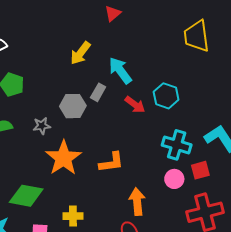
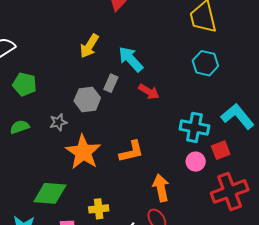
cyan hexagon: (166, 96) -> (205, 63), moved

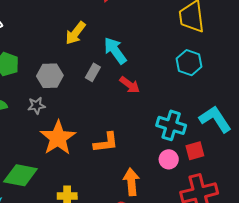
gray hexagon: (87, 99) -> (50, 76), moved

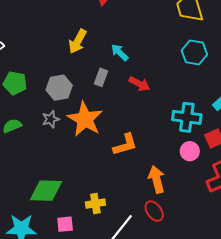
cyan arrow: (115, 51) -> (120, 52), size x0.7
orange star: (58, 138) -> (85, 119), moved

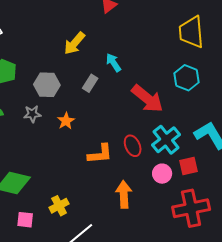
red arrow: (139, 84) -> (147, 99), moved, size x1.6
cyan cross: (187, 117) -> (166, 140), turned 32
orange star: (85, 119) -> (66, 121), size x0.5
yellow cross: (95, 204) -> (59, 206), turned -30
red ellipse: (154, 211) -> (133, 146), moved

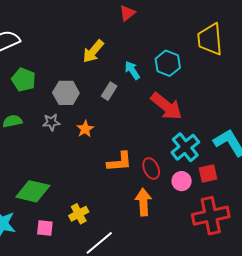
cyan hexagon: (187, 78) -> (168, 63), moved
red ellipse: (133, 146) -> (151, 168), moved

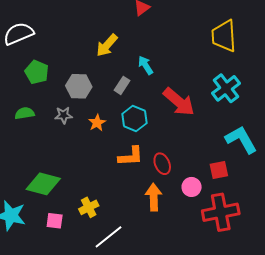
cyan hexagon: (168, 63) -> (134, 119), moved
cyan cross: (185, 147) -> (226, 88), moved
pink circle: (182, 181) -> (192, 187), moved

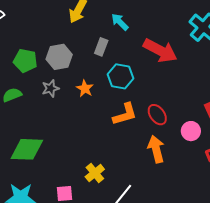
green pentagon: (37, 72) -> (25, 61), moved
green diamond: (43, 184) -> (27, 149), moved

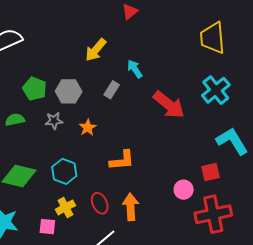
cyan hexagon: (121, 76) -> (64, 171), moved
red ellipse: (157, 115) -> (100, 203), moved
orange arrow: (156, 149) -> (131, 207), moved
yellow cross: (95, 173) -> (65, 207), moved

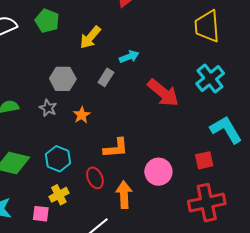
cyan arrow: (135, 69) -> (129, 57), turned 102
green pentagon: (35, 89) -> (47, 21), moved
gray star: (54, 121) -> (48, 108), turned 30
pink circle: (184, 190) -> (158, 172), moved, size x1.4
red ellipse: (100, 203) -> (95, 178), moved

